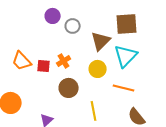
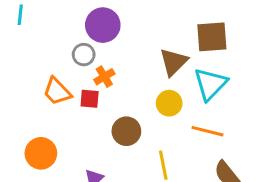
purple circle: (53, 16) -> (103, 25), size x1.5
gray circle: (73, 26) -> (84, 55), moved
orange cross: (64, 61) -> (104, 77), moved

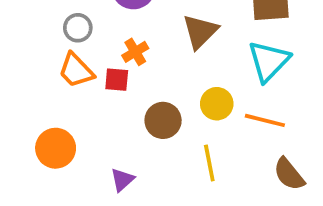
gray circle: (84, 55) -> (78, 28), moved
brown triangle: (174, 62) -> (200, 31), moved
yellow circle: (169, 103) -> (217, 104), moved

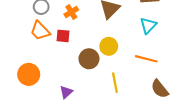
orange cross: (135, 52) -> (71, 12), moved
cyan triangle: (269, 61) -> (148, 25), size x0.7
yellow circle: (217, 104) -> (109, 46), moved

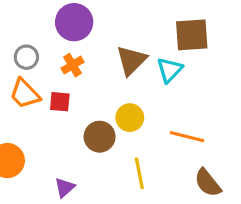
cyan triangle: (148, 25) -> (170, 70), moved

